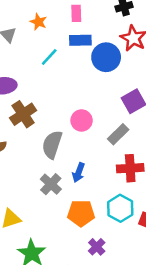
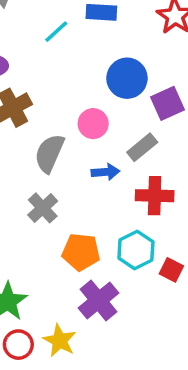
blue circle: (106, 57) -> (127, 78), moved
blue arrow: (79, 173) -> (105, 172), moved, turned -120
purple cross: (97, 247) -> (98, 300), size x1.6

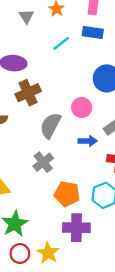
purple cross: (98, 300) -> (76, 228), turned 36

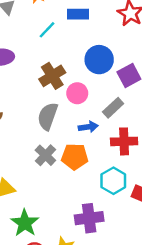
brown cross: (28, 93) -> (52, 76), moved
orange pentagon: (67, 194) -> (75, 157), moved

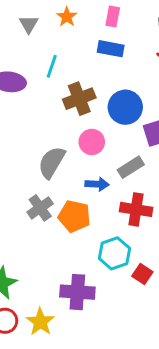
cyan line: (47, 30) -> (52, 66), moved, turned -36
brown cross: (52, 76) -> (79, 99), moved

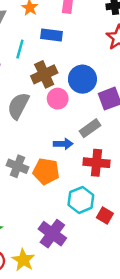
blue rectangle: (111, 49) -> (51, 35), moved
pink circle: (92, 142) -> (58, 99), moved
gray semicircle: (52, 162) -> (18, 106), moved
gray cross: (40, 208) -> (18, 166), turned -30
purple cross: (77, 292) -> (52, 234), turned 36

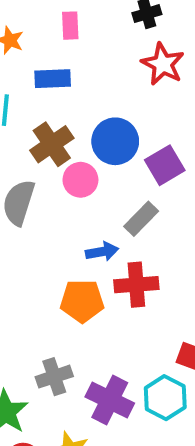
red cross: (96, 163) -> (136, 285), moved
gray cross: (18, 166) -> (54, 377), moved, turned -30
cyan hexagon: (81, 200) -> (165, 398), moved

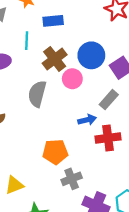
orange pentagon: (82, 301) -> (55, 152), moved
gray cross: (54, 377) -> (72, 179), moved

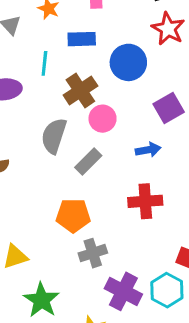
blue circle: (91, 55) -> (128, 62), moved
gray rectangle: (109, 100) -> (88, 162), moved
blue arrow: (87, 120) -> (148, 150), moved

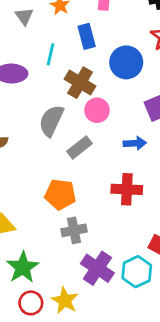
blue rectangle: (82, 39) -> (87, 36), turned 70
brown cross: (80, 91) -> (80, 83), turned -32

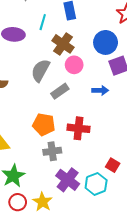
blue circle: (126, 62) -> (106, 42), moved
red cross: (127, 189) -> (78, 128), moved

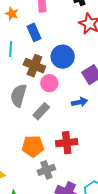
blue circle: (106, 42) -> (63, 57), moved

